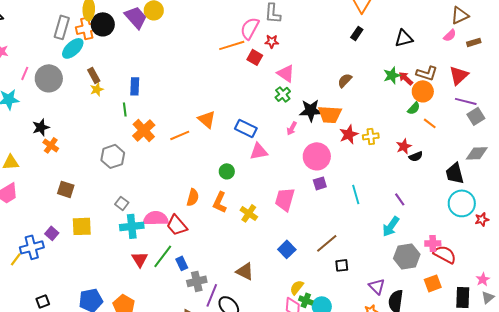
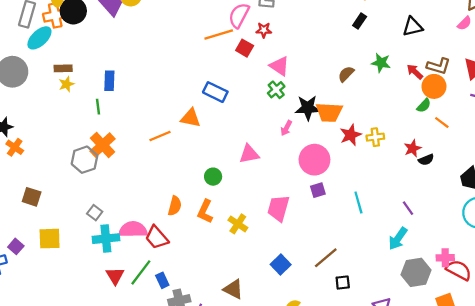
brown rectangle: (94, 75) -> (63, 68), turned -63
green star: (392, 75) -> (381, 63), moved, turned 30
orange triangle: (207, 119) -> (190, 118), turned -30
blue rectangle: (246, 128) -> (215, 92), moved
orange cross: (144, 130) -> (103, 145), moved

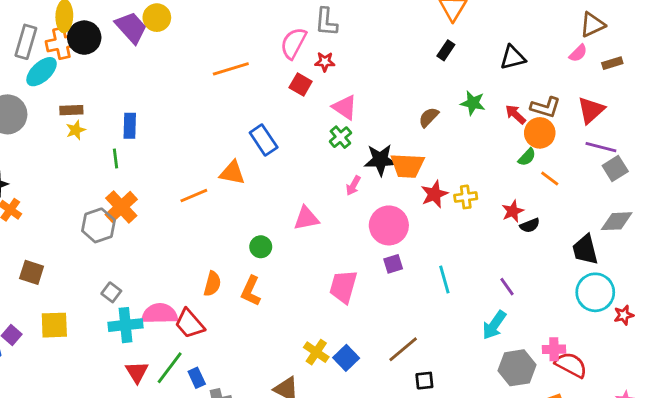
orange line: (219, 35) -> (231, 69), moved
blue rectangle: (215, 92) -> (264, 140), turned 30
yellow cross: (238, 224) -> (316, 352), moved

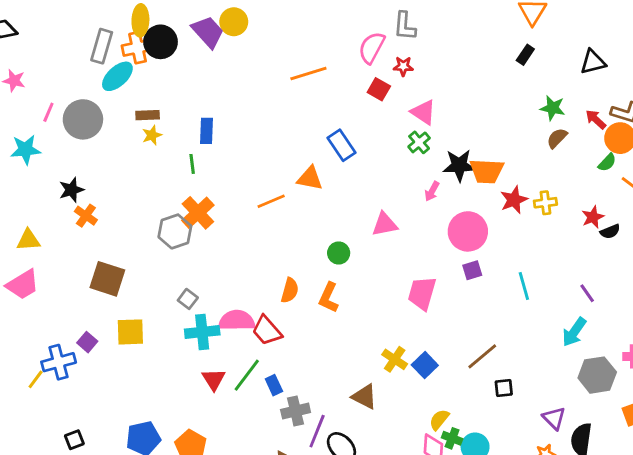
brown semicircle: (429, 117) -> (557, 138), moved
brown square: (32, 272) -> (107, 279), size x1.4

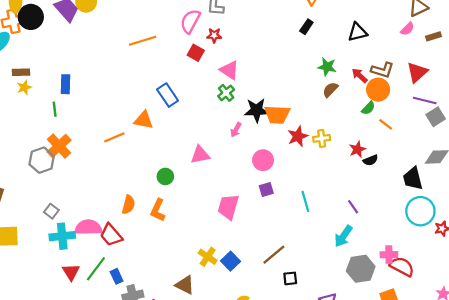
pink circle: (468, 231) -> (263, 160), size x0.7

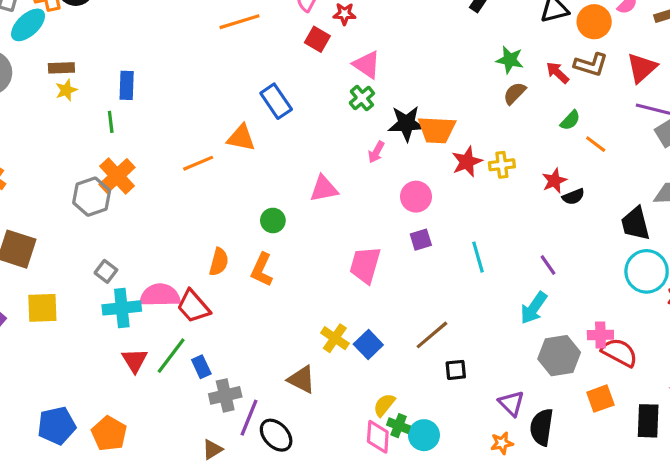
orange circle: (378, 90) -> (594, 22), moved

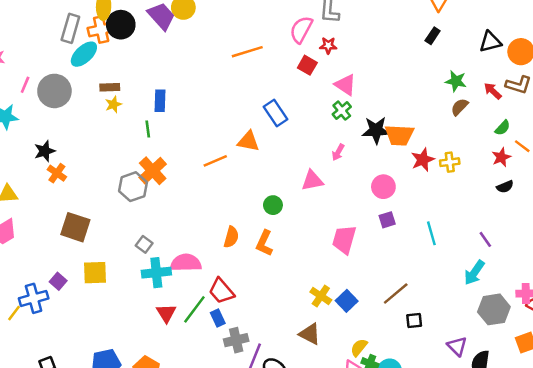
pink arrow: (376, 152) -> (338, 152), moved
red star: (554, 181) -> (501, 157), moved
red trapezoid: (193, 306) -> (221, 291), moved
brown triangle: (302, 379) -> (310, 334), moved

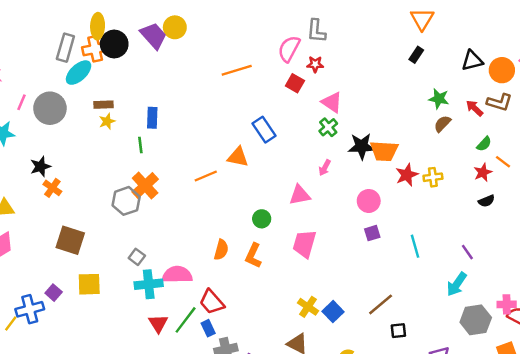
pink trapezoid: (344, 239) -> (304, 244), moved

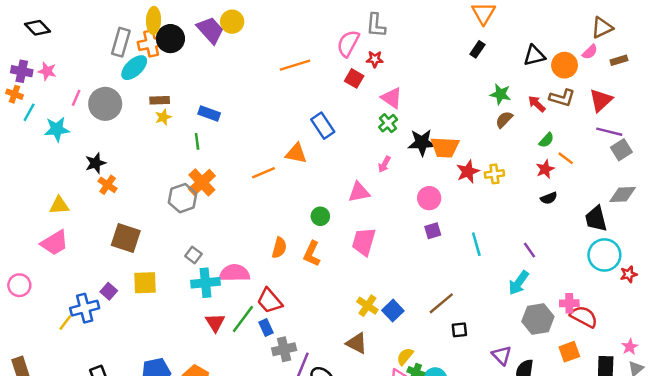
blue rectangle: (152, 118) -> (209, 114), turned -72

